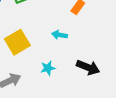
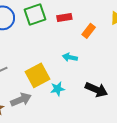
yellow square: (17, 42) -> (37, 75), moved

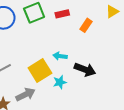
cyan arrow: (70, 57) -> (60, 56), moved
black arrow: (96, 90) -> (85, 69), moved

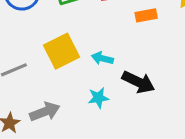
orange rectangle: (86, 25) -> (146, 15), turned 40
yellow square: (40, 70) -> (62, 51), moved

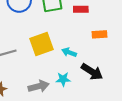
orange rectangle: (146, 15) -> (100, 34), moved
gray arrow: (45, 112) -> (39, 86), moved

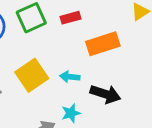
orange rectangle: (100, 34) -> (103, 44), size x1.6

